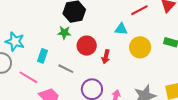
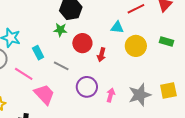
cyan rectangle: (42, 56) -> (38, 53), turned -48

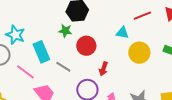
cyan rectangle: (38, 53) -> (41, 52), size x1.5
red arrow: (101, 55) -> (103, 69), moved

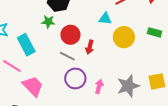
gray line: (63, 67) -> (67, 56), moved
red arrow: (103, 69) -> (90, 47), moved

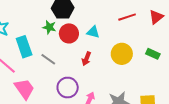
cyan triangle: (105, 19) -> (93, 32), moved
red circle: (70, 35) -> (69, 33), moved
gray line: (67, 56) -> (48, 59), moved

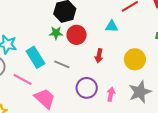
cyan triangle: (93, 32) -> (112, 26), moved
yellow circle: (122, 54) -> (135, 59), moved

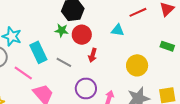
red arrow: (99, 56) -> (93, 55), moved

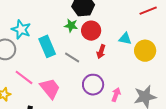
cyan triangle: (118, 30) -> (125, 39), moved
yellow circle: (137, 65) -> (145, 51), moved
pink line: (23, 73) -> (24, 77), moved

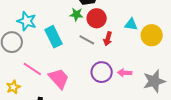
gray line: (72, 58) -> (87, 40), moved
pink arrow: (116, 95) -> (125, 73), moved, turned -104

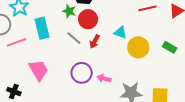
pink line: (32, 69) -> (17, 42), moved, turned -66

